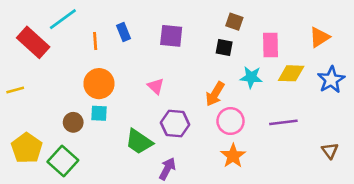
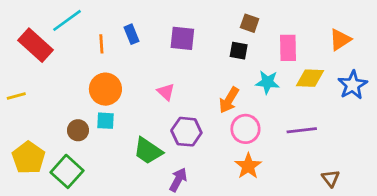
brown triangle: (330, 151) -> (331, 178), moved

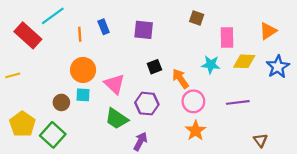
black square: (239, 51) -> (154, 67), moved, turned -32
pink triangle: (166, 92) -> (114, 84), moved, size x1.5
orange arrow: (229, 100) -> (180, 79), turned 114

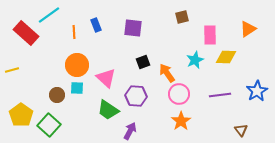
brown square: (197, 18) -> (182, 17), turned -32
cyan star: (211, 65) -> (195, 60), turned -30
blue star: (278, 67) -> (257, 91), moved

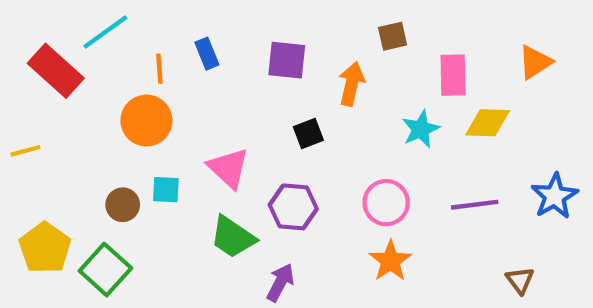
orange circle: (77, 65) -> (146, 121), moved
orange arrow: (167, 73) -> (352, 84), moved, turned 48

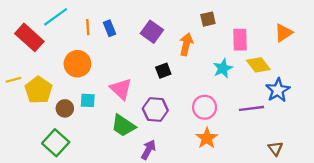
purple square: (287, 60) -> (152, 32), turned 30
orange line: (159, 69) -> (88, 27), moved
yellow diamond: (488, 123) -> (258, 65), turned 50
blue star: (555, 196) -> (278, 90), moved
yellow pentagon: (45, 248) -> (39, 90), moved

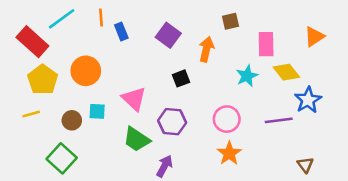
orange line: (88, 27) -> (101, 18), moved
yellow line: (13, 80) -> (31, 114), moved
yellow pentagon: (39, 90) -> (43, 80), moved

